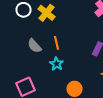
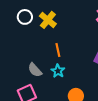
gray semicircle: (34, 46) -> (35, 70), moved

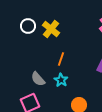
orange line: (58, 50) -> (61, 59), turned 32

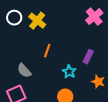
cyan star: (61, 80) -> (69, 72), moved

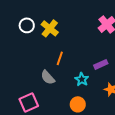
purple rectangle: (88, 57) -> (101, 64), turned 40
gray semicircle: (24, 71) -> (48, 77), moved

